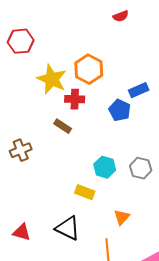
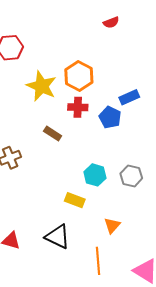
red cross: (75, 99) -> (78, 107), moved

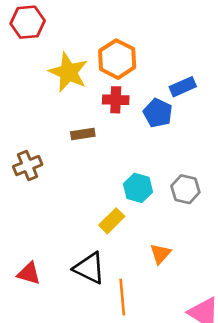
brown rectangle: (53, 134) -> (83, 134), turned -42
yellow rectangle: (75, 200) -> (112, 221), turned -66
orange line: (98, 261) -> (122, 297), moved

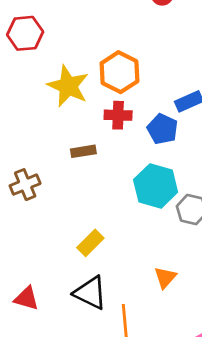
cyan hexagon: (138, 188) -> (156, 186), moved, size x1.4
yellow rectangle: (112, 221) -> (90, 243), moved

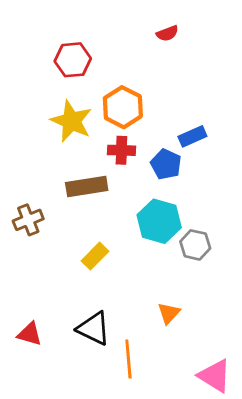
red hexagon: (25, 33) -> (73, 60), moved
brown rectangle: (83, 151) -> (87, 186), size x1.6
yellow rectangle: (90, 243) -> (95, 256), moved

